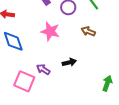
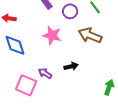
brown arrow: (88, 31) -> (90, 35), size x1.6

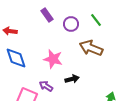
pink star: (52, 35) -> (53, 59), moved

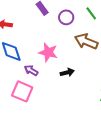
purple arrow: (46, 86) -> (31, 70), moved

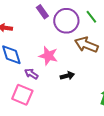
purple circle: (66, 17) -> (66, 21), size x1.6

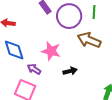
green line: (91, 17) -> (94, 12), turned 40

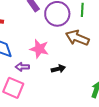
purple arrow: (34, 69) -> (22, 67), turned -32

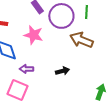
pink star: (39, 49) -> (33, 35), moved

